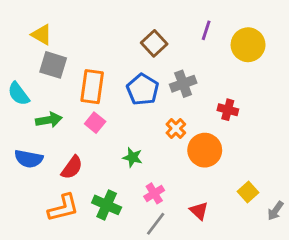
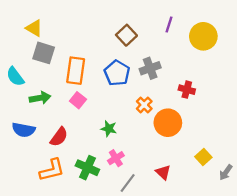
pink cross: (154, 193) -> (116, 158), moved

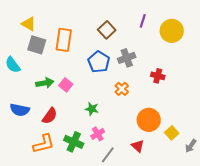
orange rectangle: (76, 71) -> (64, 40), moved
green arrow: (40, 98) -> (45, 83), moved
orange circle: (168, 123) -> (149, 120), moved

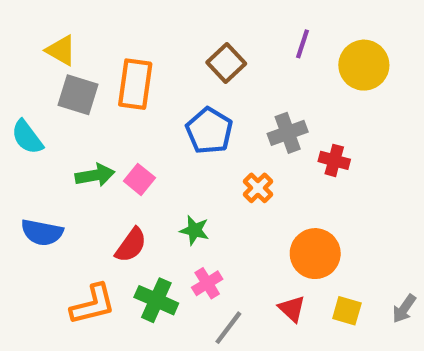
gray cross: (127, 58) -> (288, 133), moved
red semicircle: (50, 116) -> (131, 245), moved
yellow square: (172, 133) -> (347, 311), moved, turned -32

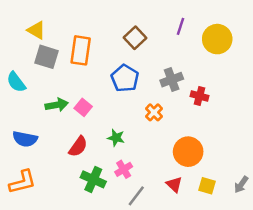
orange L-shape: (93, 304) -> (22, 182), moved

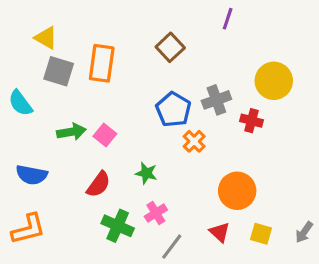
purple line: (181, 26) -> (228, 19), moved
yellow circle: (217, 39) -> (274, 81), moved
blue pentagon: (125, 78) -> (173, 109), moved

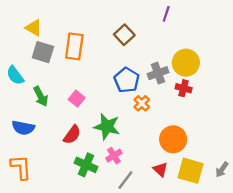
yellow circle: (274, 81) -> (186, 63), moved
green arrow: (71, 132) -> (41, 96), moved, turned 72
green star: (146, 173) -> (107, 127), size x1.6
orange L-shape: (28, 229) -> (21, 167), turned -80
yellow square: (261, 234) -> (191, 171), size x1.6

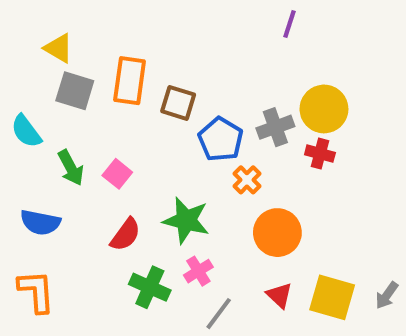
brown square: (124, 35) -> (178, 103), moved, turned -30
pink square: (77, 99) -> (117, 174), moved
orange circle: (173, 139) -> (277, 233), moved

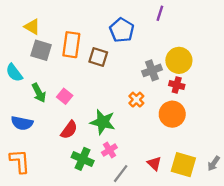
blue pentagon: (221, 139) -> (122, 30), moved
orange circle: (277, 233) -> (172, 114), moved

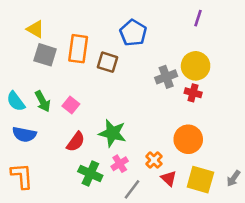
purple line: (160, 13) -> (198, 18), moved
cyan semicircle: (14, 73) -> (16, 101), moved
orange cross: (136, 100) -> (154, 160), moved
orange circle: (172, 114) -> (188, 139), moved

